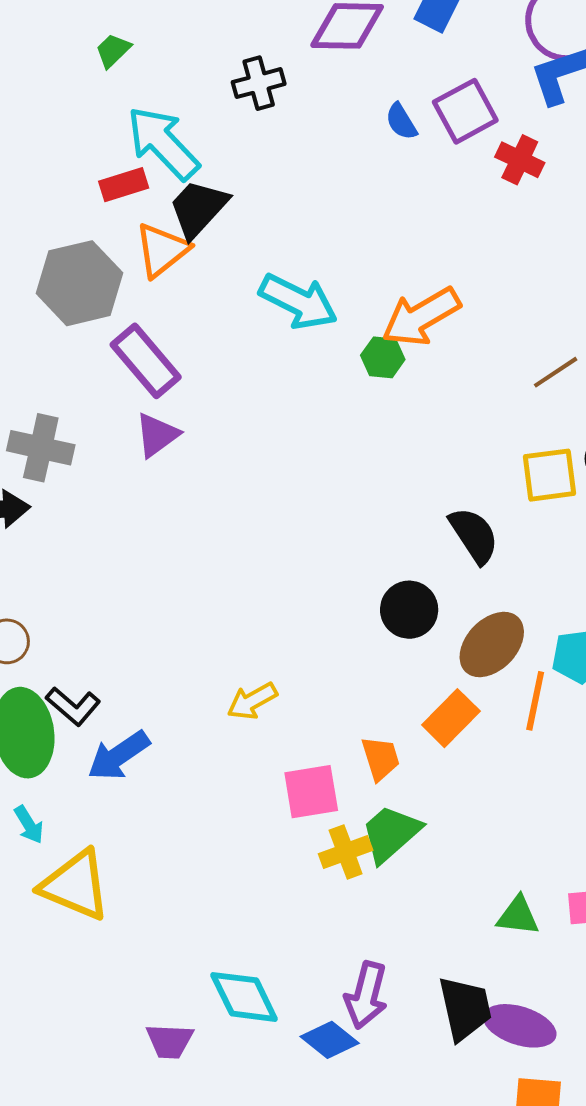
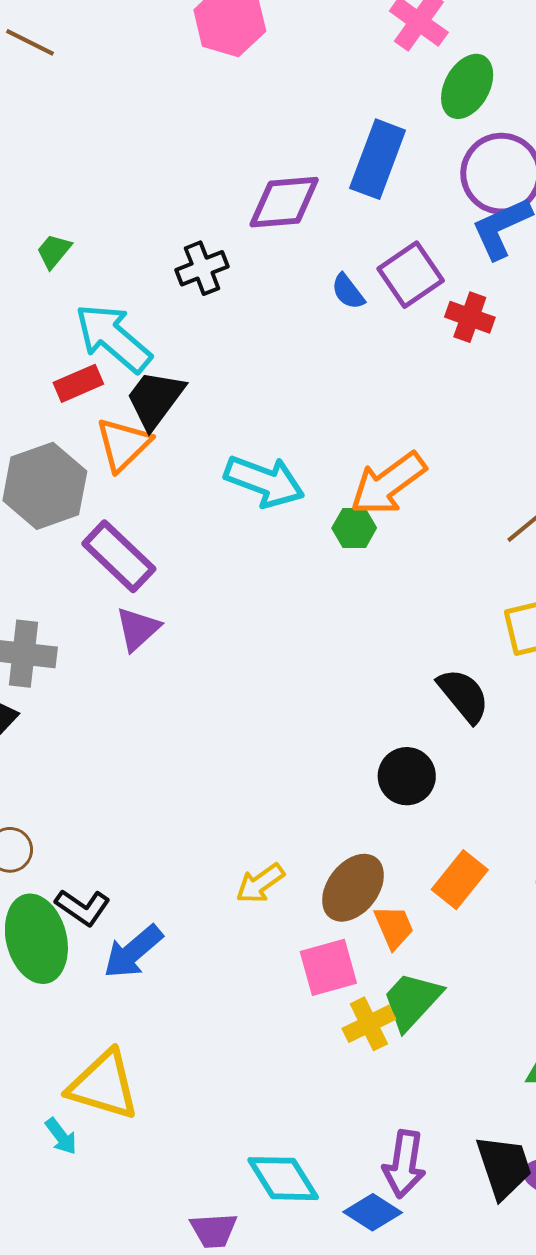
brown ellipse: (492, 645) -> (353, 888), moved
cyan arrow: (29, 825) -> (61, 1136), moved

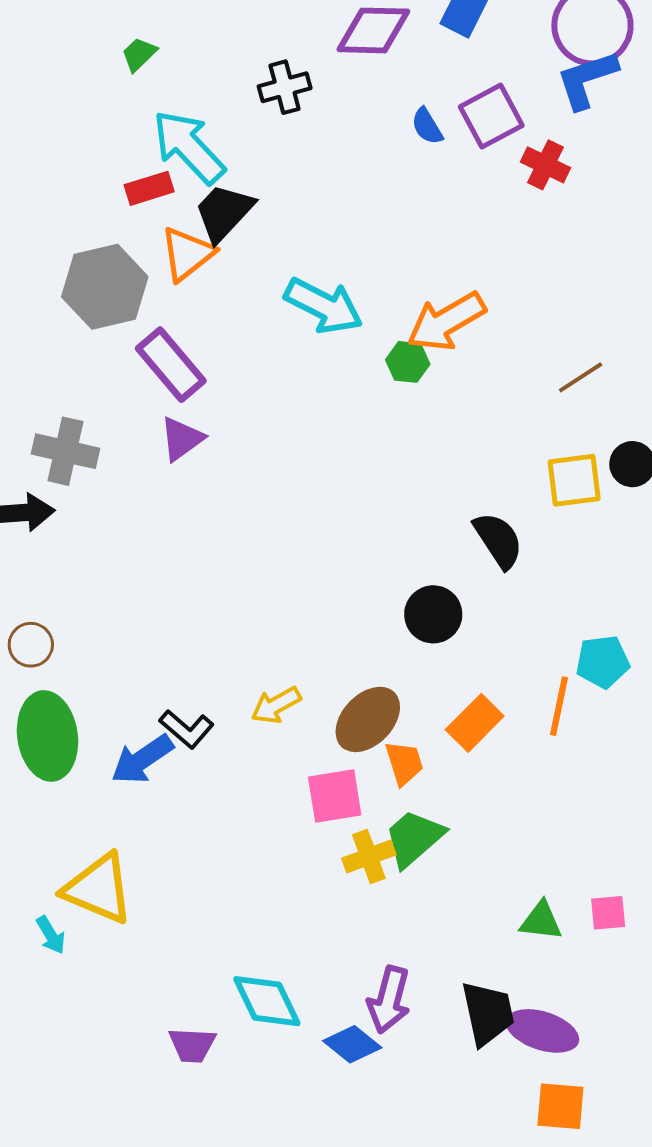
black L-shape: (83, 907) -> (187, 729), moved

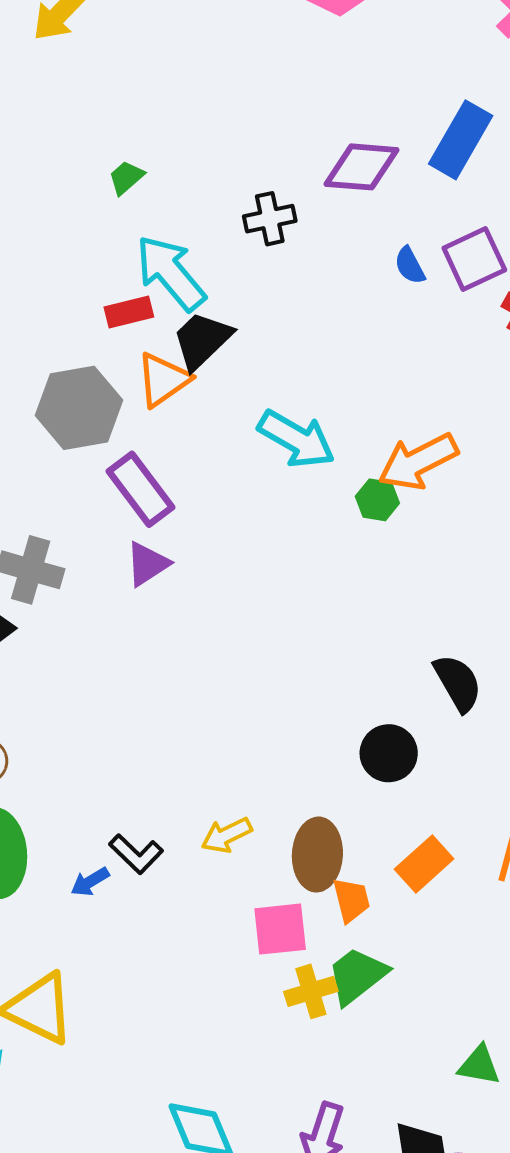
brown ellipse: (368, 719) -> (317, 855), turned -44
blue arrow: (142, 759) -> (90, 882), size x0.6

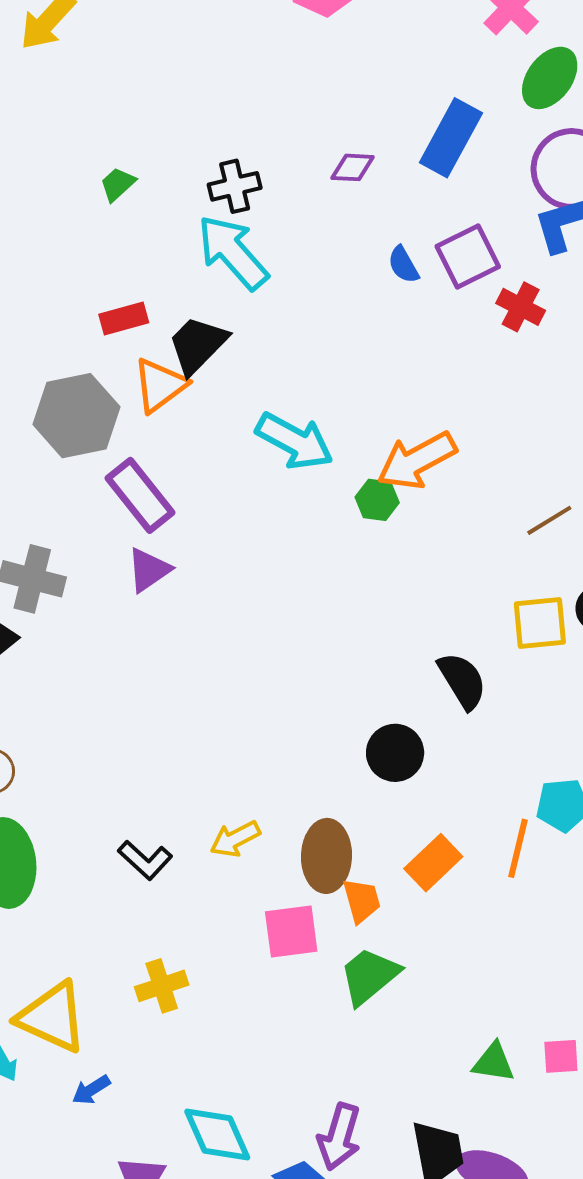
purple diamond: (362, 167) -> (353, 167), size x0.6
black cross: (270, 219) -> (235, 186), moved
cyan arrow: (171, 273) -> (233, 252), moved
blue arrow: (90, 882) -> (91, 1090), moved
yellow cross: (311, 991) -> (162, 986), moved

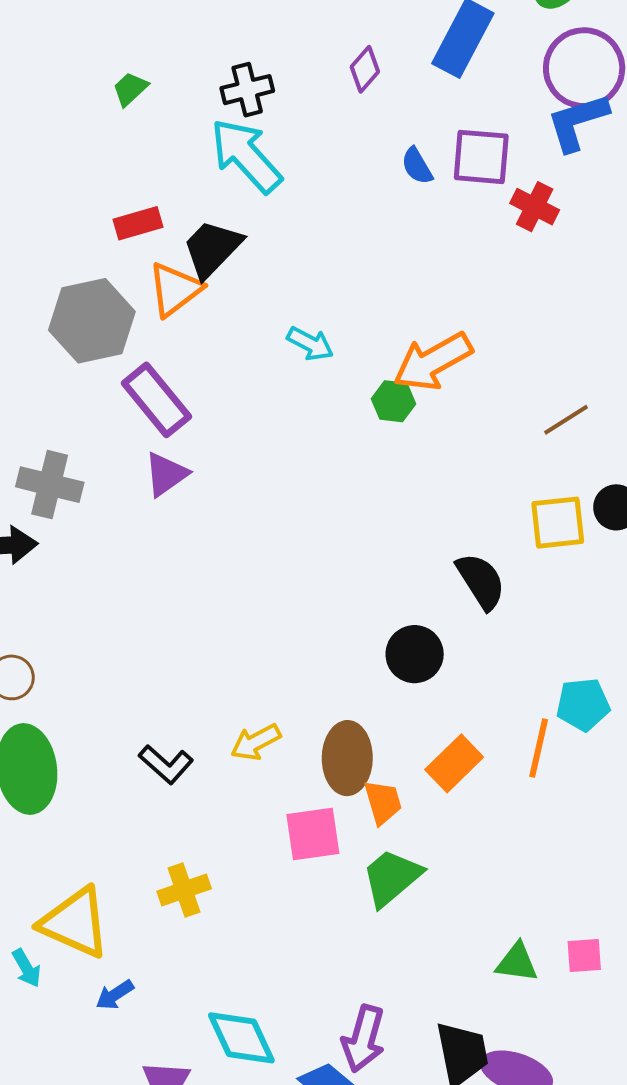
purple diamond: (353, 167) -> (365, 69), turned -51
purple square: (468, 257) -> (481, 157), turned 32
cyan arrow: (295, 441) -> (310, 344), size x0.6

